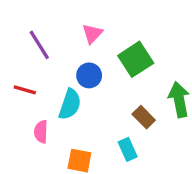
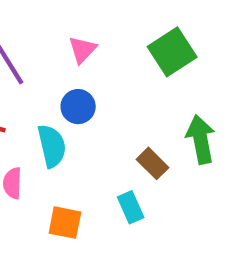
green square: (136, 59) -> (172, 52), moved
cyan semicircle: (70, 104) -> (52, 146), turned -32

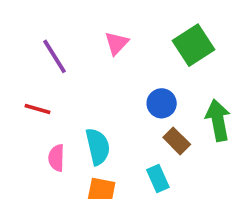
blue circle: (78, 107) -> (162, 103), moved
cyan semicircle: (52, 146) -> (98, 147), moved

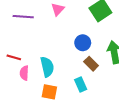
purple line: (54, 56) -> (23, 17), turned -54
red line: (38, 109) -> (14, 57), moved

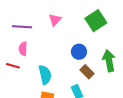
pink semicircle: (24, 73) -> (23, 49), moved

